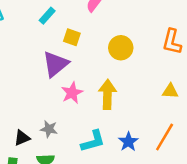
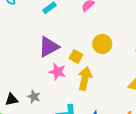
yellow square: (72, 37) -> (76, 56), moved
pink star: (72, 93) -> (57, 72), turned 30

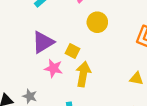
yellow circle: (102, 44) -> (97, 22), moved

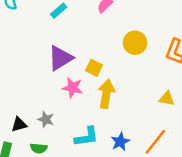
yellow circle: (97, 22) -> (135, 43), moved

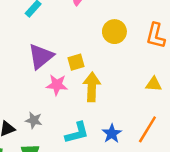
yellow square: (94, 68) -> (76, 62), turned -35

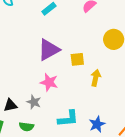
pink star: (57, 85) -> (49, 82), moved
yellow arrow: (92, 87) -> (96, 78), moved, size x0.7

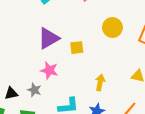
yellow arrow: (96, 78) -> (100, 82), moved

